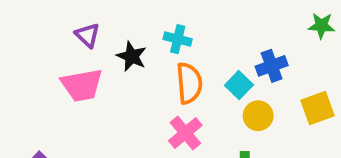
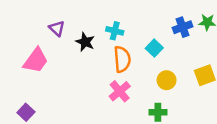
blue cross: (272, 66) -> (183, 27), moved
pink trapezoid: (82, 85) -> (36, 60), moved, turned -44
cyan square: (239, 85) -> (154, 48), moved

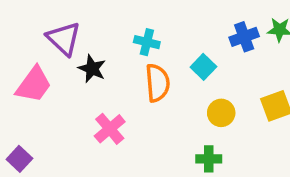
purple triangle: (57, 28) -> (64, 39), size x1.5
black star: (85, 42) -> (92, 69), moved
pink cross: (120, 91) -> (110, 129), moved

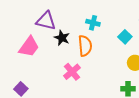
purple triangle: (64, 39) -> (46, 21), turned -30
orange semicircle: (157, 83) -> (85, 46), moved

